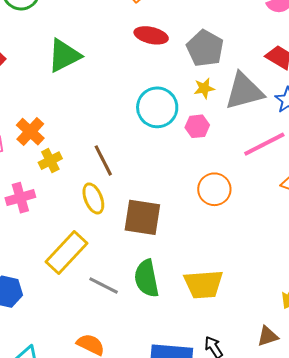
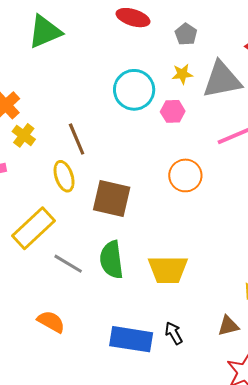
gray pentagon: (205, 48) -> (186, 34), size x0.6
yellow cross: (50, 161) -> (24, 135), turned -30

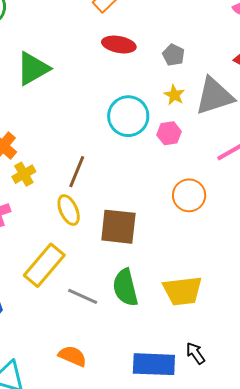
yellow star: (182, 74) -> (174, 95), turned -30
yellow cross: (24, 135) -> (24, 174), turned 30
brown line: (77, 139) -> (77, 172), turned 52

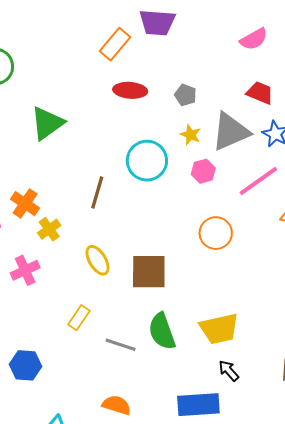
pink hexagon: (169, 133) -> (203, 171), moved
brown line: (77, 172) -> (97, 193), moved
yellow rectangle: (44, 265) -> (79, 318), size x0.6
black arrow: (195, 353) -> (229, 371), moved

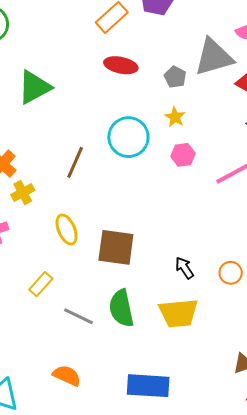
gray triangle: (231, 132) -> (214, 57), moved
orange circle: (216, 233) -> (231, 273), moved, size x0.7
black arrow: (229, 371) -> (184, 268), moved

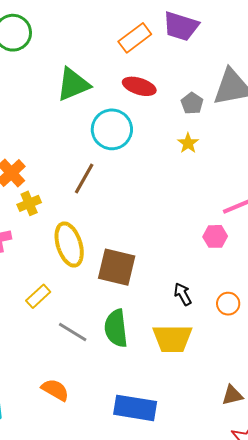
green triangle: (34, 87) -> (73, 84), moved
cyan circle: (128, 137) -> (112, 129), moved
pink hexagon: (183, 155) -> (215, 236), moved
yellow ellipse: (67, 230) -> (69, 245), size x1.4

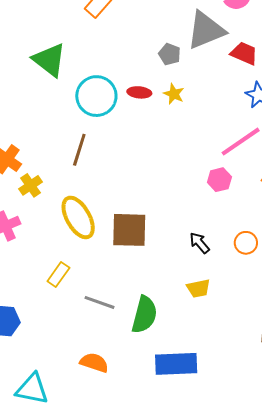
green triangle: (73, 84) -> (49, 60), turned -48
red ellipse: (139, 86) -> (139, 92), moved, size x0.7
green semicircle: (116, 328) -> (144, 315), moved, turned -147
yellow trapezoid: (172, 339) -> (198, 288), size x0.6

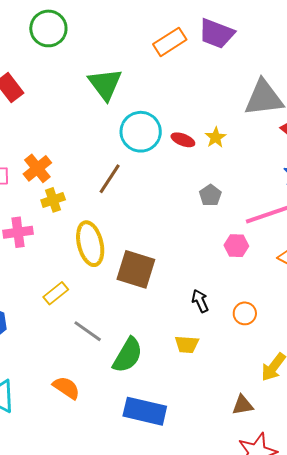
gray pentagon: (170, 54) -> (210, 195), moved
yellow star: (174, 94) -> (216, 137), moved

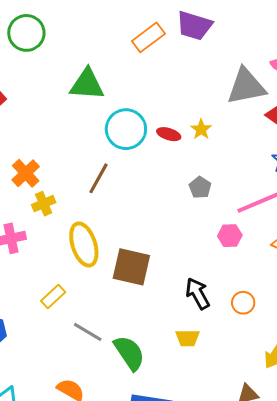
green triangle: (105, 84) -> (87, 84), turned -45
black arrow: (200, 301) -> (198, 294), size x1.4
green semicircle: (128, 355) -> (129, 353), turned -60

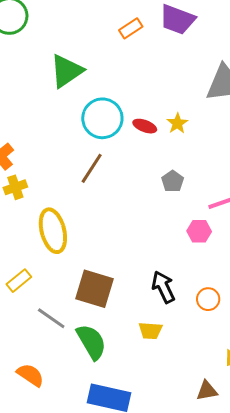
orange rectangle: (148, 37) -> (131, 28), size x0.7
green triangle: (87, 84) -> (66, 71), turned -42
brown line: (98, 178) -> (92, 168), moved
brown square: (131, 267) -> (94, 289), moved

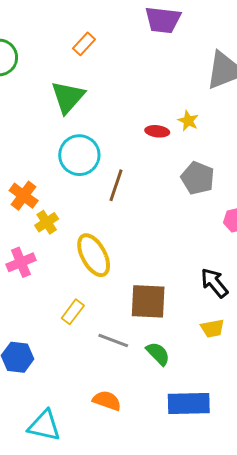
orange rectangle: (131, 28) -> (84, 44), moved
cyan circle: (102, 118) -> (79, 155), moved
gray pentagon: (173, 181) -> (198, 178), size x1.5
green semicircle: (91, 342) -> (158, 354), size x0.7

